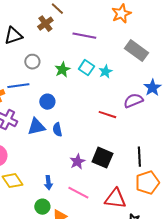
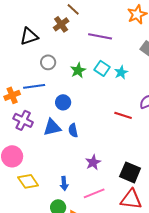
black square: (102, 158) -> (130, 172), moved
pink line: (78, 193) -> (94, 193), turned -50

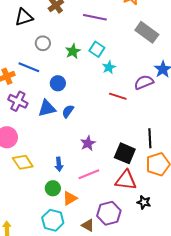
cyan star: (121, 72) -> (109, 67), moved
blue line: (34, 86) -> (29, 67), turned 30
blue semicircle: (73, 130) -> (68, 111), turned 48

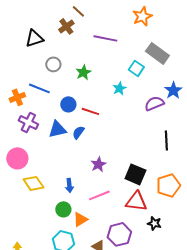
cyan square: (97, 49) -> (136, 68), moved
red line: (118, 96) -> (90, 111), moved
black line: (150, 138) -> (166, 140), moved

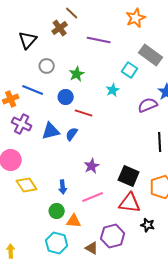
black triangle: (34, 38) -> (28, 40), turned -30
blue circle: (68, 104) -> (66, 97), moved
orange triangle: (80, 219) -> (74, 221), turned 35

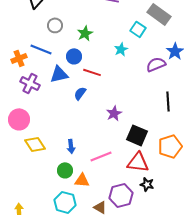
blue triangle: (51, 131) -> (59, 74), moved
purple star: (92, 166) -> (114, 113), moved
black star: (148, 225) -> (147, 184), moved

